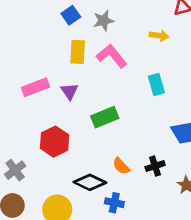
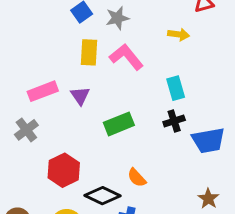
red hexagon: (55, 142) -> (64, 170), moved
black cross: (155, 166) -> (174, 121), moved
gray cross: (15, 170) -> (26, 130), moved

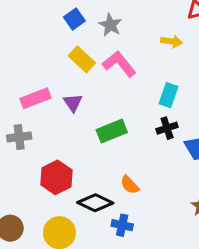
gray star: (117, 18) -> (110, 25), turned -30
yellow rectangle: (89, 52) -> (82, 59), turned -50
cyan rectangle: (176, 88) -> (169, 95), turned 35
gray cross: (26, 130) -> (19, 137), turned 30

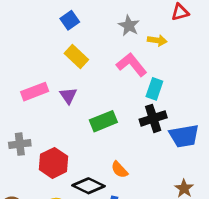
gray star: (110, 25) -> (129, 26), moved
pink L-shape: (119, 64) -> (132, 65), moved
black cross: (167, 128) -> (153, 118), size x1.4
gray cross: (19, 137) -> (20, 144), moved

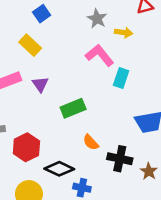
yellow rectangle: (76, 57) -> (30, 45), moved
black cross: (153, 118) -> (120, 159), moved, turned 30
orange semicircle: (119, 170) -> (91, 142), moved

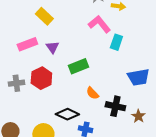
red hexagon: (26, 147) -> (41, 78), moved

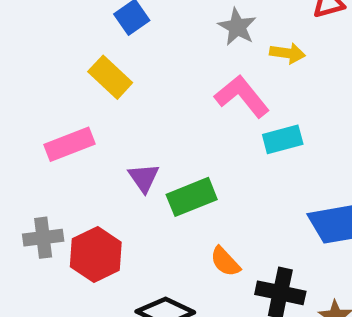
cyan rectangle: (116, 42) -> (283, 139), turned 56
purple triangle: (52, 47) -> (144, 178), moved
red hexagon: (41, 78) -> (96, 254), moved

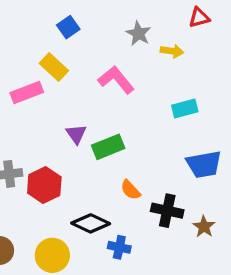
pink L-shape: (242, 96) -> (116, 80), moved
cyan rectangle: (283, 139) -> (185, 109), moved
pink rectangle: (69, 144) -> (27, 93), moved

